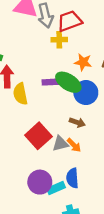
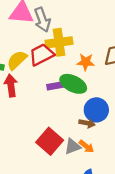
red trapezoid: (70, 21) -> (41, 55), moved
yellow cross: (59, 40) -> (59, 42), size x1.6
blue circle: (86, 93) -> (96, 110), moved
yellow semicircle: (20, 94) -> (17, 60), moved, turned 65

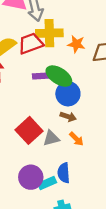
orange star: (86, 62) -> (76, 44), moved
blue circle: (96, 110) -> (68, 94), moved
orange arrow: (86, 146) -> (76, 139), moved

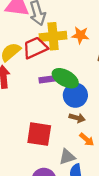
orange star: (76, 44) -> (80, 35), moved
red square: (29, 130) -> (39, 134), turned -35
gray triangle: (51, 138) -> (67, 157), moved

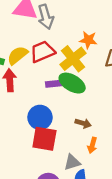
yellow cross: (53, 36) -> (73, 59), moved, turned -35
blue circle: (75, 95) -> (40, 117), moved
orange arrow: (87, 139) -> (92, 145), turned 63

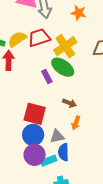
orange star: (88, 40) -> (79, 13), moved
purple rectangle: (54, 84) -> (47, 77), moved, turned 64
blue circle: (40, 117) -> (33, 135), moved

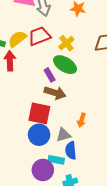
yellow cross: (65, 46) -> (66, 43), size x0.7
brown arrow: (69, 103) -> (55, 93), moved, size x1.5
purple circle: (35, 155) -> (43, 170), moved
cyan rectangle: (49, 161) -> (56, 160), turned 35

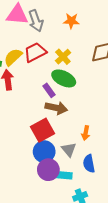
red square: (39, 113) -> (42, 130), turned -35
gray triangle: (63, 135) -> (69, 149), turned -49
blue semicircle: (71, 150) -> (89, 164), moved
purple circle: (43, 170) -> (48, 170), moved

